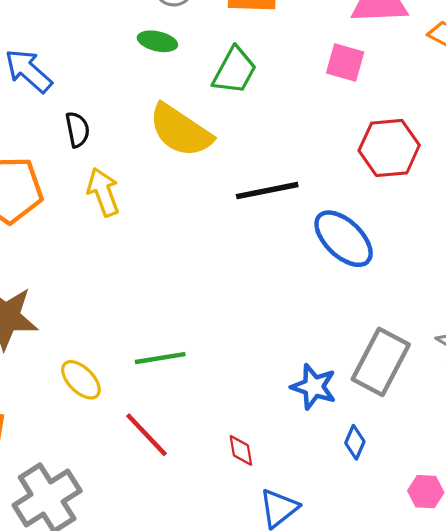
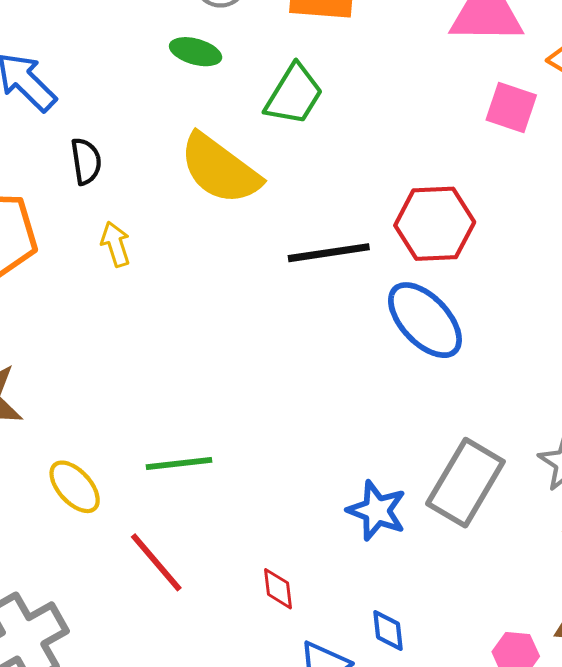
pink square: (345, 63) -> (511, 108), moved
red hexagon: (389, 148) -> (435, 224), moved
yellow arrow: (103, 192) -> (116, 244), size x0.7
blue diamond: (355, 442) -> (388, 631), moved, turned -32

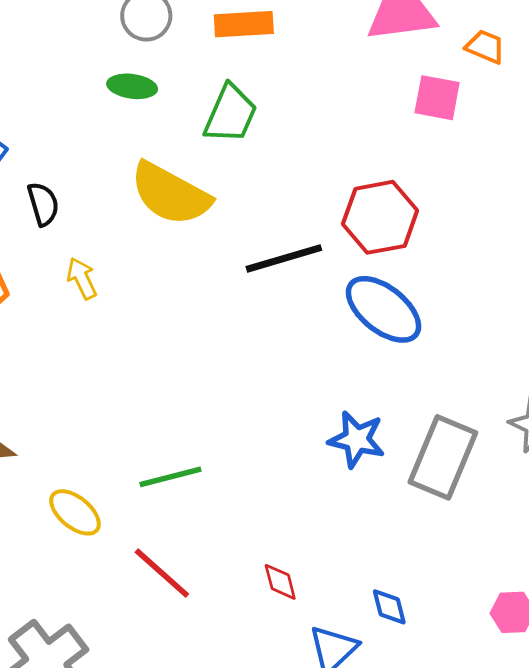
blue star: (377, 511) -> (357, 439), moved

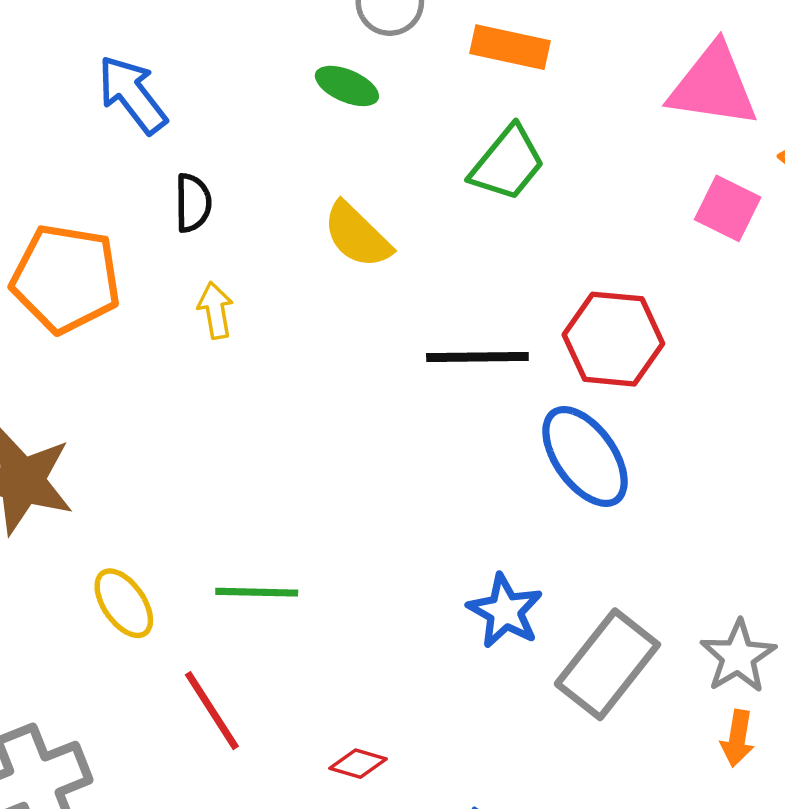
green trapezoid: (230, 114) -> (507, 163), moved
yellow semicircle: (170, 194) -> (357, 235), size x0.7
red diamond: (280, 582) -> (358, 764), turned -75

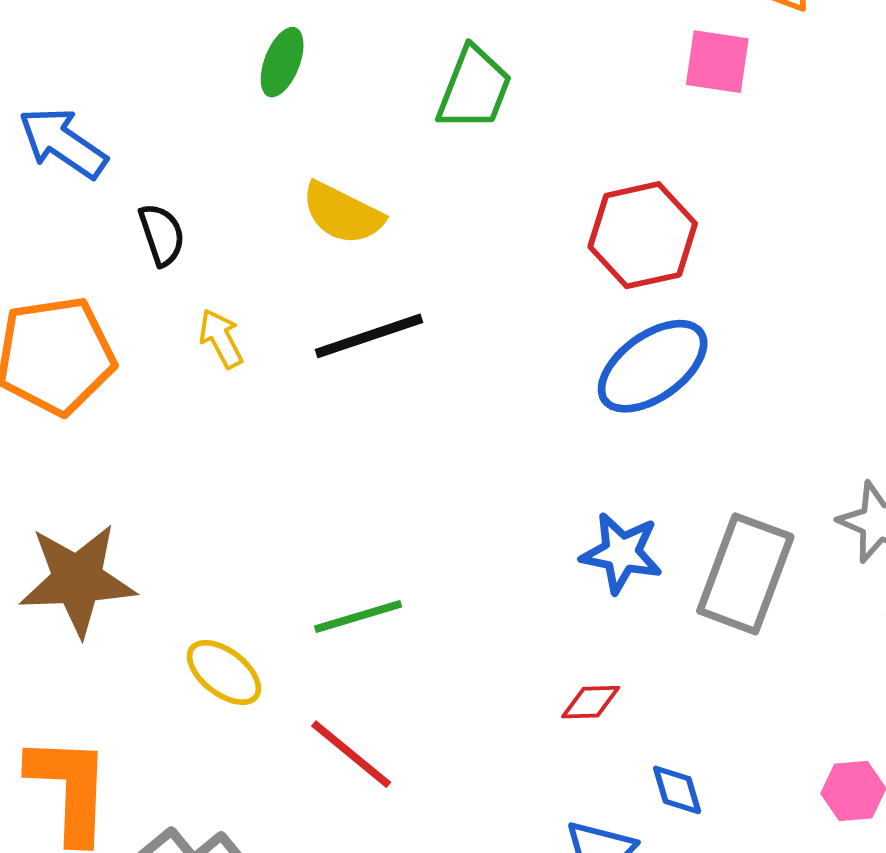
green ellipse: (347, 86) -> (282, 62), turned -74
black line: (477, 357) -> (369, 336), moved
blue ellipse: (585, 457) -> (653, 366), turned -72
red diamond: (358, 764) -> (591, 702), moved

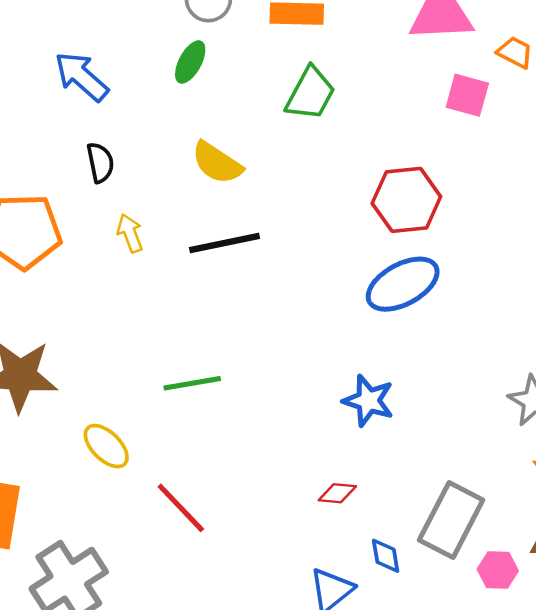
blue arrow: (63, 143) -> (81, 77), moved
gray rectangle: (745, 574) -> (451, 520), moved
green line: (358, 617) -> (192, 383), moved

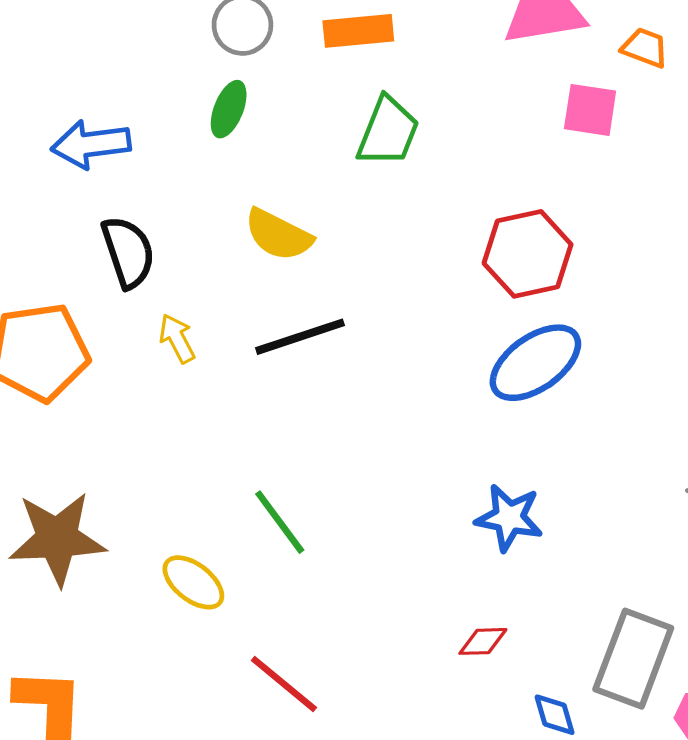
blue arrow: (81, 77) -> (91, 144), turned -42
black semicircle: (100, 163) -> (128, 252), size x1.4
green line: (192, 383) -> (280, 522), turned 70
yellow ellipse: (106, 446) -> (193, 582), moved

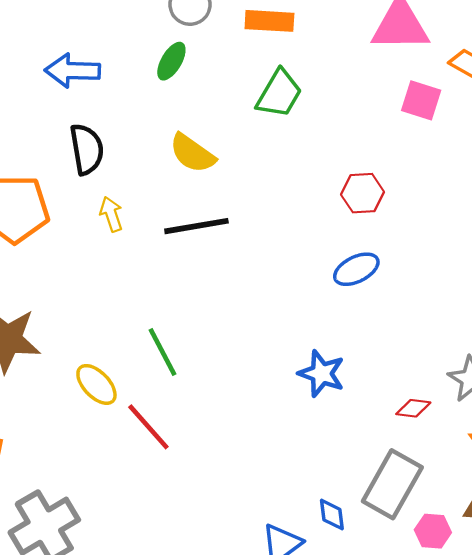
red hexagon: (528, 254) -> (363, 193), size x0.7
blue ellipse: (535, 363) -> (356, 269), size x0.7
red diamond: (483, 641) -> (413, 408), moved
red line: (284, 684) -> (148, 427), moved

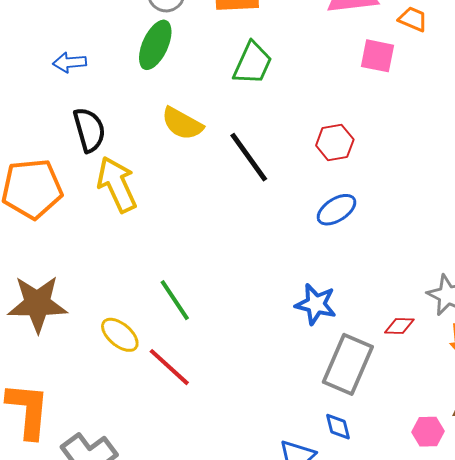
green ellipse: (171, 61) -> (155, 45), size x1.4
blue arrow: (72, 71) -> (70, 62), size x0.7
yellow arrow: (111, 214) -> (117, 184), size x1.8
black line: (196, 226) -> (249, 157), moved, turned 70
gray rectangle: (392, 484) -> (348, 364), moved

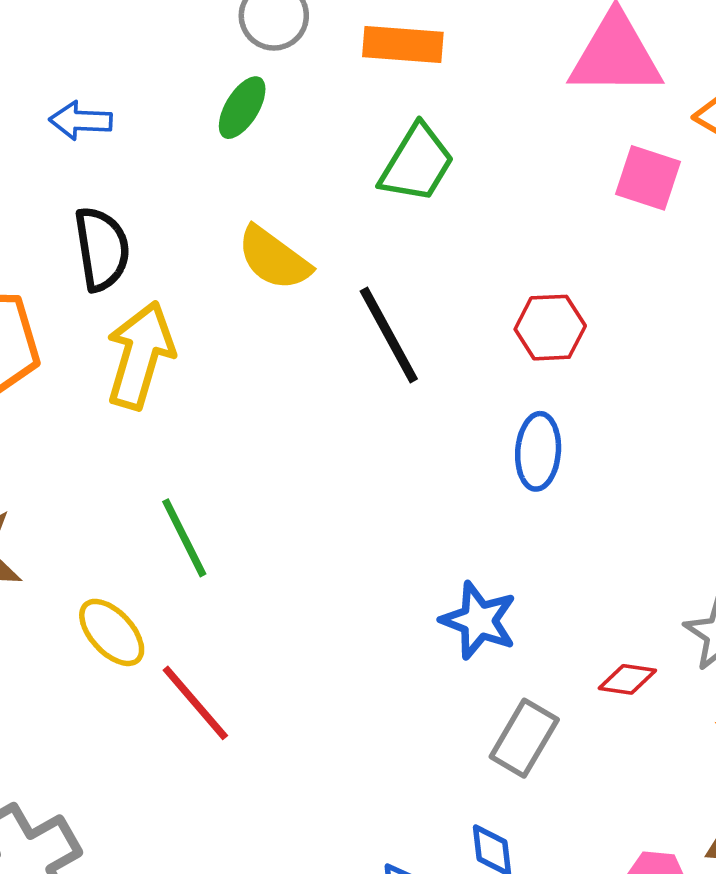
green ellipse: (155, 45) -> (242, 108), size x0.7
yellow arrow: (117, 184) -> (140, 355), turned 34
blue ellipse: (336, 210) -> (538, 451), turned -60
green line: (175, 300) -> (184, 538), moved
gray rectangle: (348, 364) -> (524, 738), size x0.7

